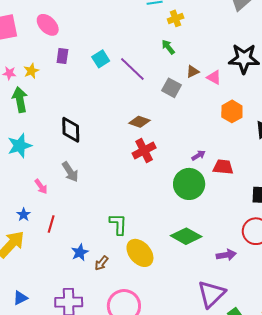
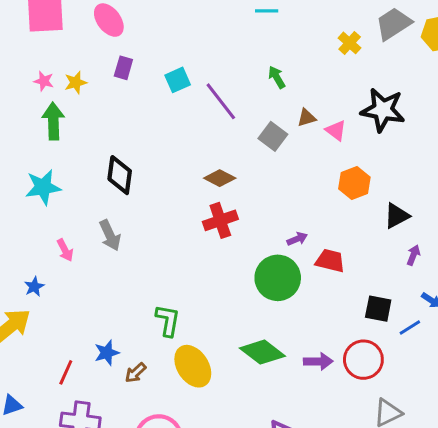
yellow cross: (176, 18) -> (350, 43), moved, turned -35
red line: (51, 224) -> (66, 372), moved
purple arrow: (226, 255) -> (318, 361), moved

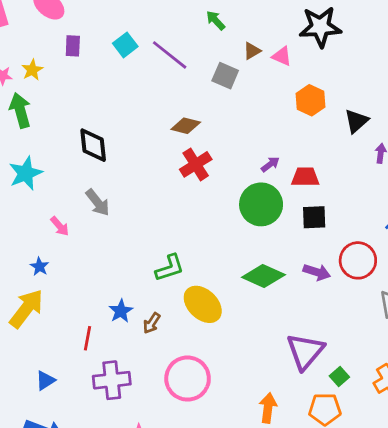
black square: (378, 309) -> (314, 217), moved
green L-shape: (168, 320) -> (170, 268), turned 76
purple arrow: (318, 361) -> (317, 272), turned 32

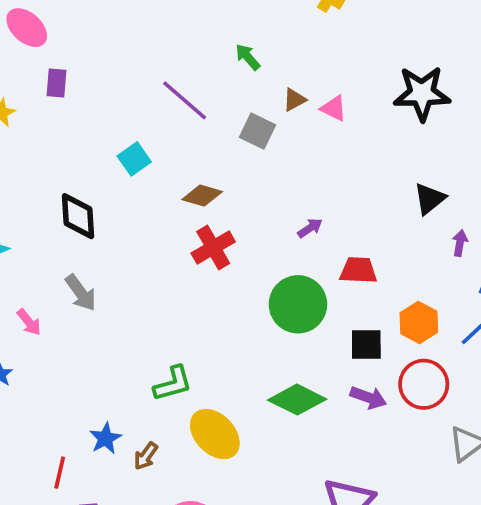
black star: (320, 27) -> (422, 93), moved
cyan square: (125, 45) -> (134, 159), moved
orange hexagon: (310, 100) -> (419, 323), moved
purple arrow: (270, 164) -> (310, 228), moved
black square: (314, 217) -> (366, 345), moved

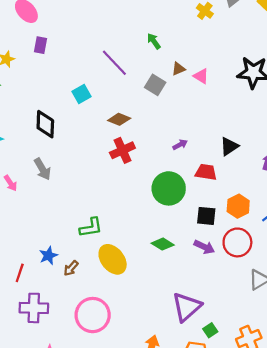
black triangle: (429, 199) -> (229, 146), moved
green diamond: (297, 400) -> (163, 244), size x0.7

